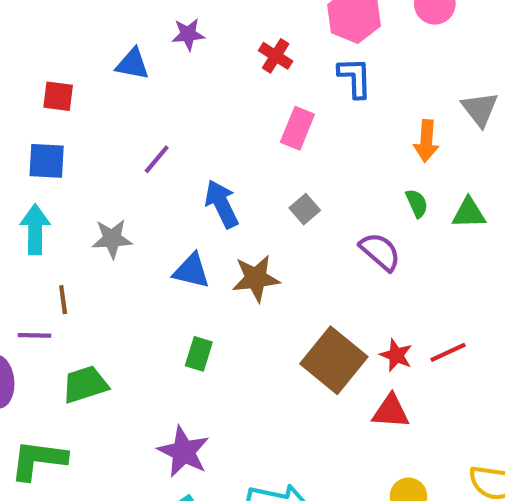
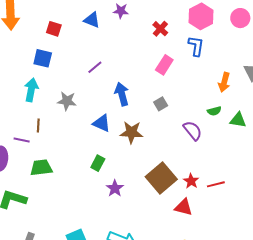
green semicircle: (417, 203) -> (214, 111), turned 88
purple star: (184, 452) -> (115, 188), moved, size x0.7

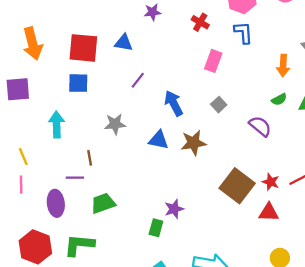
blue triangle: (92, 20) -> (124, 43), moved
red square: (54, 29) -> (83, 48), size x1.8
cyan arrow: (31, 90) -> (57, 125), moved
green rectangle: (98, 163) -> (156, 228), moved
purple star: (115, 188) -> (174, 209), moved, turned 30

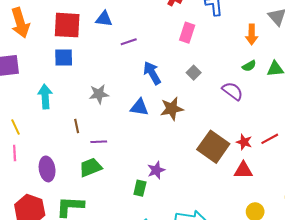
purple line: (138, 80) -> (129, 42), moved, turned 35
purple line: (75, 178) -> (99, 142), moved

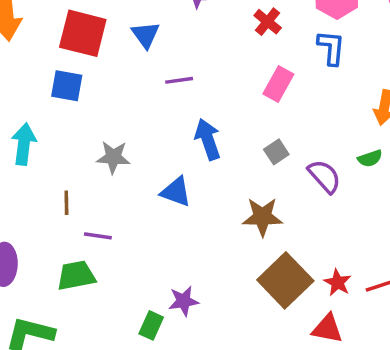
blue triangle: (104, 19) -> (146, 35), turned 36
purple semicircle: (233, 91) -> (324, 176), moved
brown star: (172, 109) -> (262, 217), moved

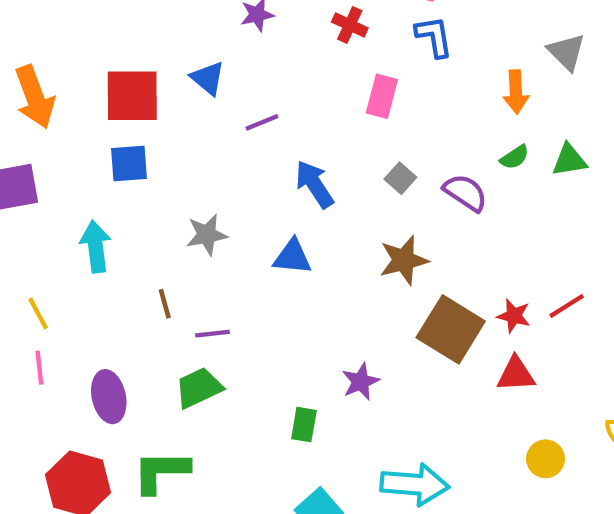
purple star: (184, 301) -> (361, 382), moved

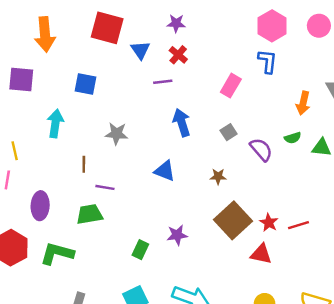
red cross: (350, 25) -> (178, 55), moved
red square: (132, 96) -> (107, 28), moved
blue triangle: (292, 257) -> (165, 171), moved
brown star: (404, 260) -> (218, 176), size x0.6

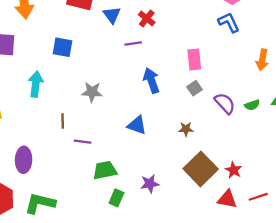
blue L-shape: (268, 61) -> (229, 22), turned -30
pink rectangle: (231, 86) -> (194, 60), moved, turned -35
green semicircle: (293, 138) -> (252, 105), moved
green trapezoid: (90, 214) -> (105, 170), moved
red line: (299, 225) -> (258, 197), moved

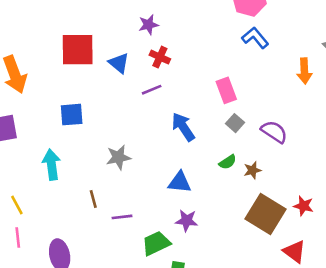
green semicircle: (252, 105) -> (228, 162), moved
brown star: (186, 129) -> (252, 170), moved
purple star: (150, 184) -> (187, 220), moved, turned 30
red triangle: (227, 199) -> (295, 252), moved, turned 40

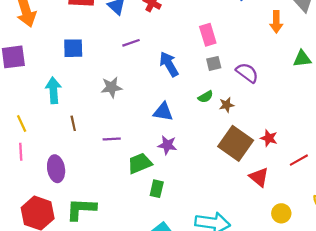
purple line: (152, 90) -> (131, 43), moved
gray square: (235, 123) -> (214, 63), turned 32
brown line: (93, 199) -> (73, 123), moved

